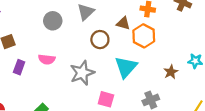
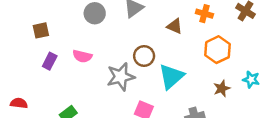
orange hexagon: (144, 36) -> (218, 50), moved
brown circle: (100, 40) -> (144, 56), moved

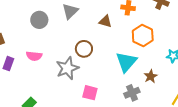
cyan triangle: (171, 76) -> (126, 62), moved
brown star: (222, 88) -> (151, 76), moved

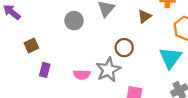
brown triangle: (105, 21) -> (145, 16), turned -48
pink semicircle: (34, 56) -> (82, 75), moved

